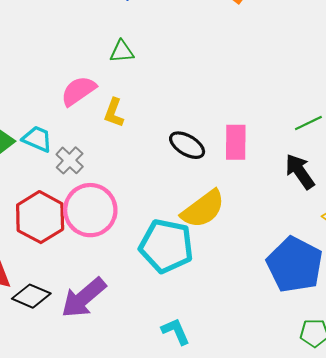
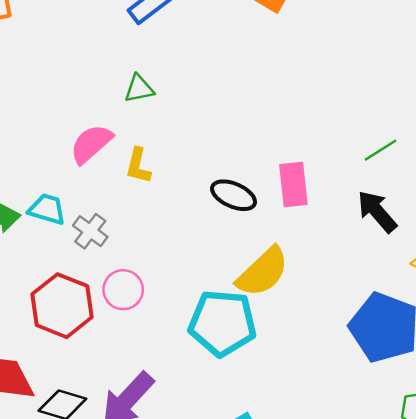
pink circle: (90, 210) -> (123, 290), size x0.6

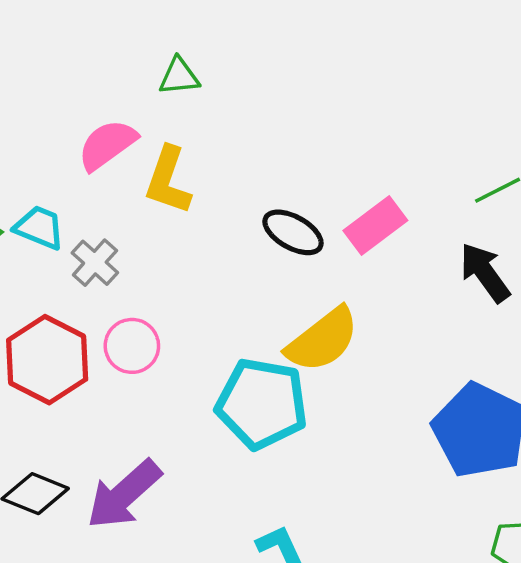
yellow L-shape: (138, 166) -> (168, 180), size x1.4
pink rectangle: (293, 184) -> (375, 226), turned 54

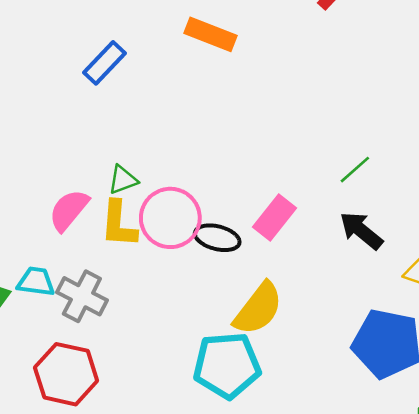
green triangle: (179, 77) -> (123, 180), moved
gray cross: (95, 263) -> (82, 296), size x1.4
pink circle: (132, 346) -> (170, 218), moved, size x1.5

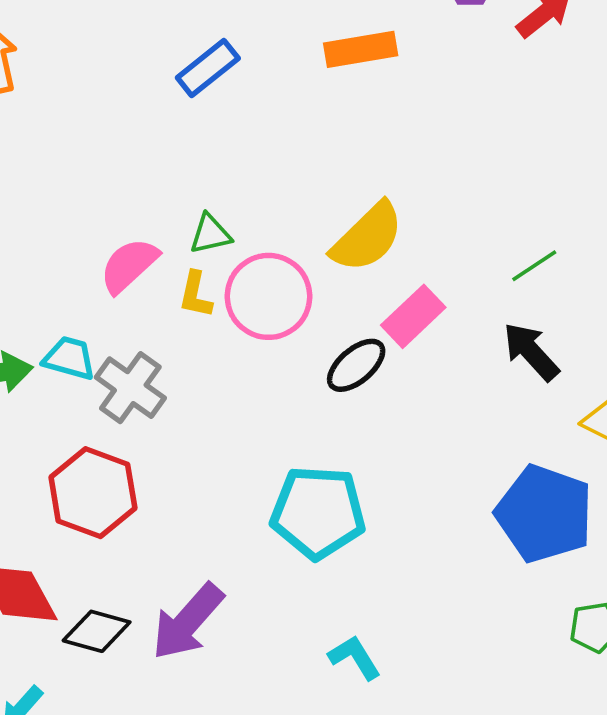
orange rectangle: (211, 34) -> (361, 49), turned -39
yellow L-shape: (119, 224) -> (195, 295), size x0.7
black ellipse: (217, 238) -> (356, 365), moved, turned -63
yellow semicircle: (258, 309) -> (367, 237), moved

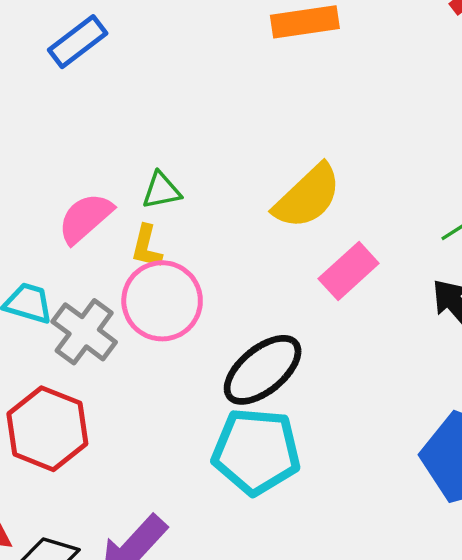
blue rectangle: (208, 68) -> (78, 42), moved
pink circle: (269, 296) -> (162, 301), moved
black ellipse: (356, 365) -> (263, 370), moved, size x1.4

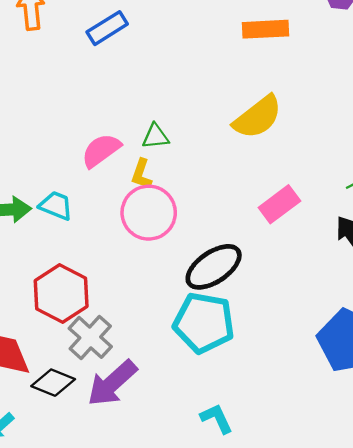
yellow semicircle: (307, 197) -> (258, 117), moved
gray cross: (84, 332) -> (90, 337), moved

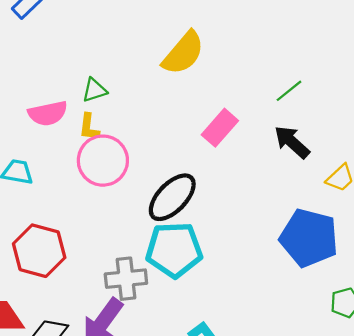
pink semicircle: (101, 150) -> (48, 113), turned -144
gray cross: (90, 337) -> (126, 279), moved, turned -36

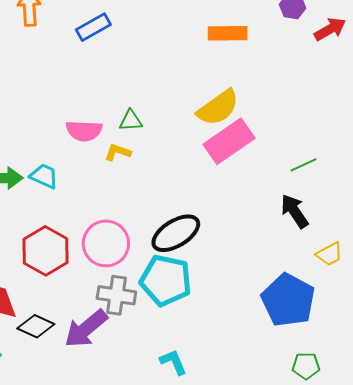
yellow L-shape: (89, 127) -> (118, 152), turned 88
pink rectangle: (220, 128) -> (229, 141), moved, size x1.4
pink circle: (103, 161) -> (106, 243), moved

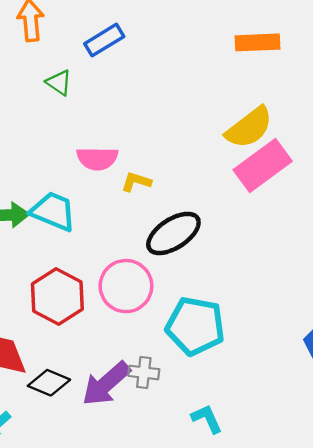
green triangle: (131, 121) -> (59, 83), moved, turned 40
cyan trapezoid: (44, 176) -> (53, 211), size x1.4
black ellipse: (176, 233) -> (173, 233), moved
gray cross: (116, 295) -> (144, 373), moved, size x0.7

